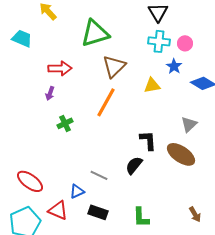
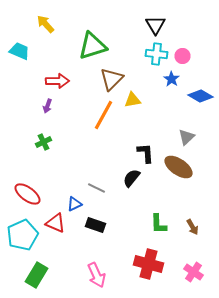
yellow triangle: (152, 85) -> (132, 100), moved
green cross: (65, 123) -> (44, 142), moved
green L-shape: (141, 217) -> (158, 224), moved

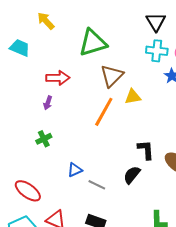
blue triangle: (74, 204) -> (75, 170), moved

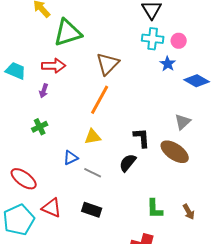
green triangle: (93, 43) -> (68, 33), moved
cyan trapezoid: (20, 48) -> (16, 71), moved
yellow triangle: (133, 97) -> (93, 137), moved

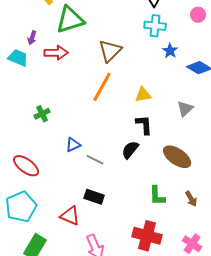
pink circle: (179, 41) -> (198, 15), moved
purple arrow: (44, 91) -> (32, 38), moved
yellow triangle: (93, 137) -> (143, 95), moved
brown ellipse: (175, 152) -> (177, 157), moved
red triangle: (52, 208) -> (70, 216), moved

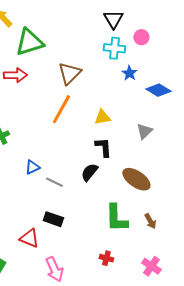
pink circle: (198, 15) -> (141, 37), moved
green L-shape: (157, 196) -> (116, 218), size x1.4
red cross: (147, 236) -> (106, 258), size x0.5

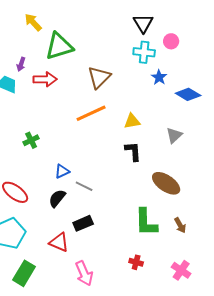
orange line: (61, 109) -> (91, 113), turned 36
black semicircle: (89, 172) -> (57, 198), moved
black rectangle: (53, 219) -> (83, 223), turned -42

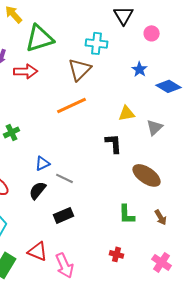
cyan cross: (144, 52) -> (97, 43), moved
yellow triangle: (132, 121) -> (127, 113), moved
green L-shape: (146, 222) -> (127, 214), size x0.7
red triangle: (59, 242) -> (38, 251), moved

